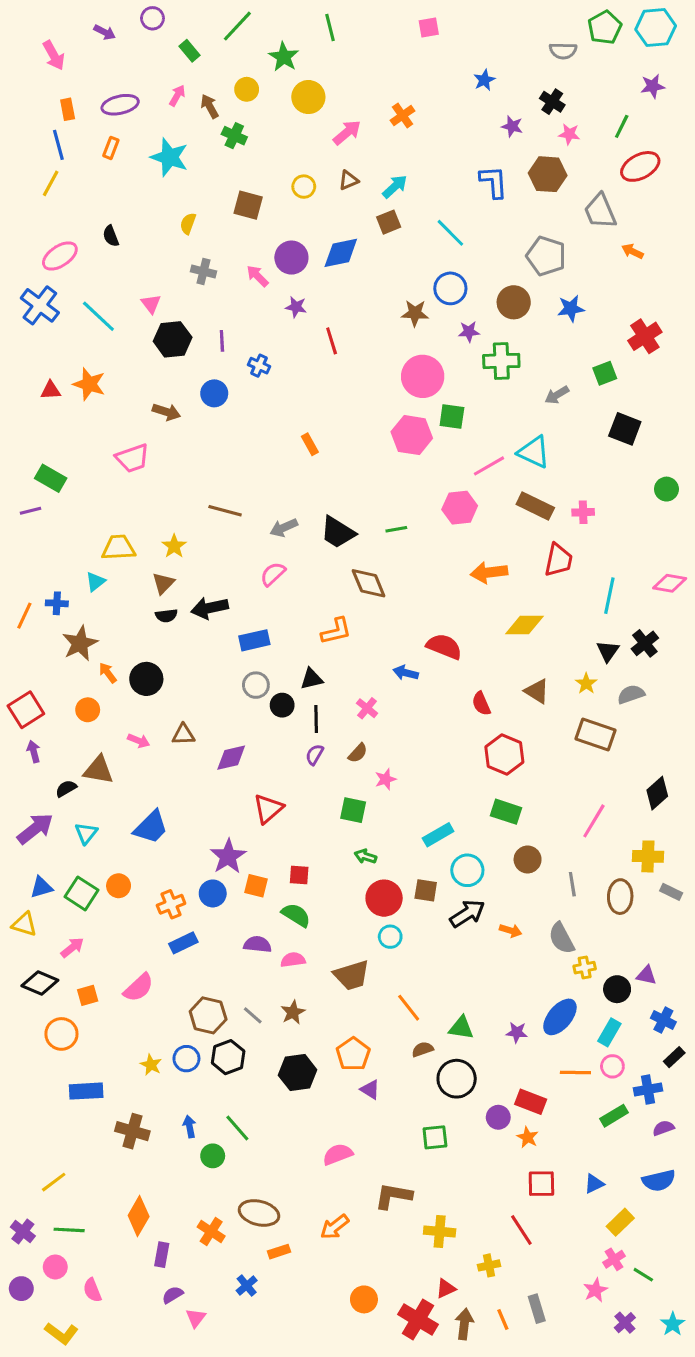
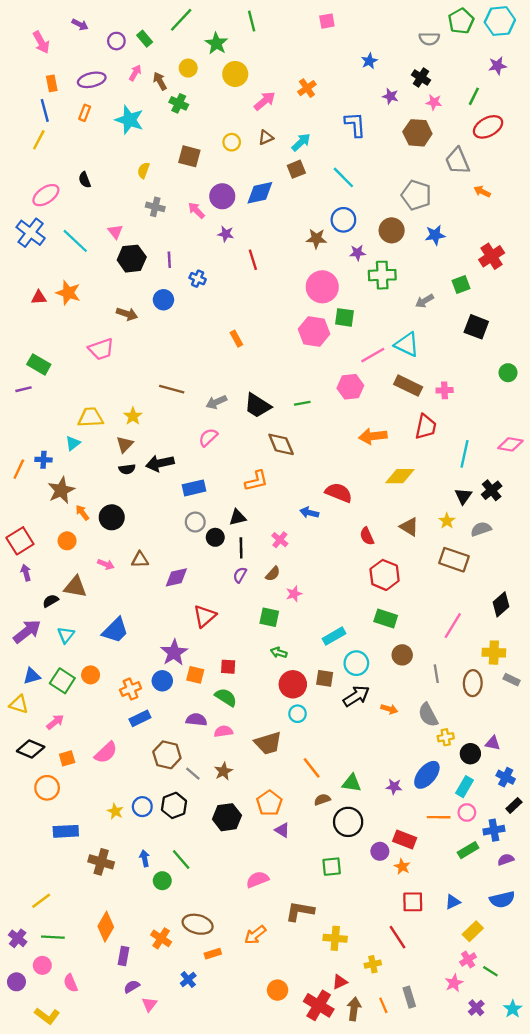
purple circle: (152, 18) -> (116, 41), moved
blue L-shape: (494, 182) -> (355, 125), moved
brown hexagon: (208, 1015) -> (167, 755), moved

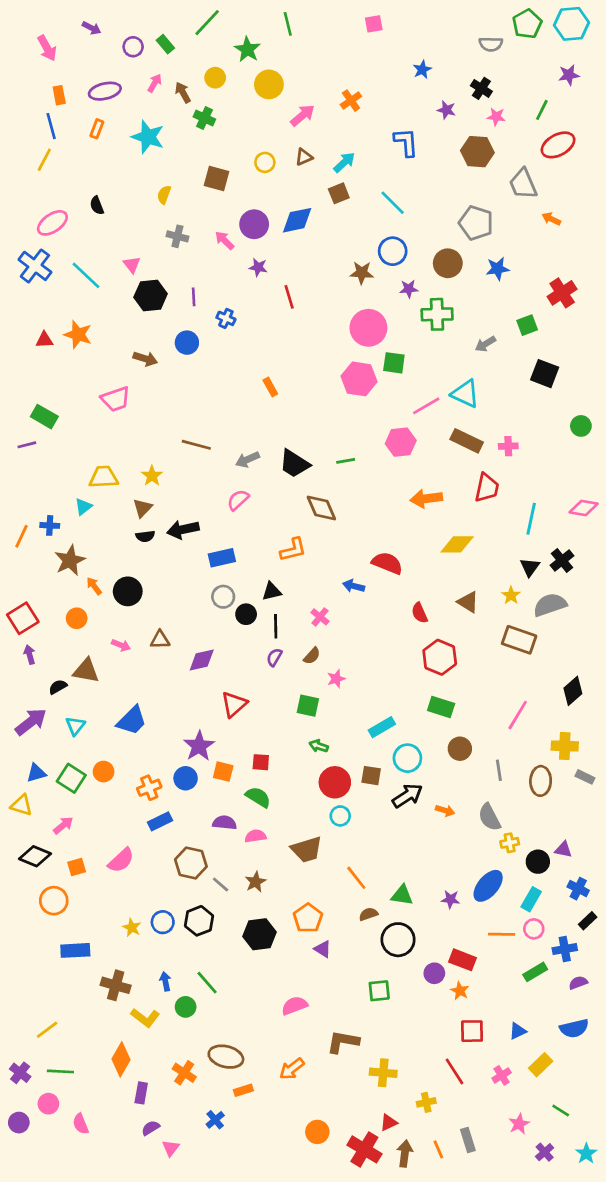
gray semicircle: (481, 529) -> (550, 605), size x1.4
pink cross: (468, 959) -> (502, 1075), moved
yellow L-shape: (47, 1016) -> (145, 1018), moved

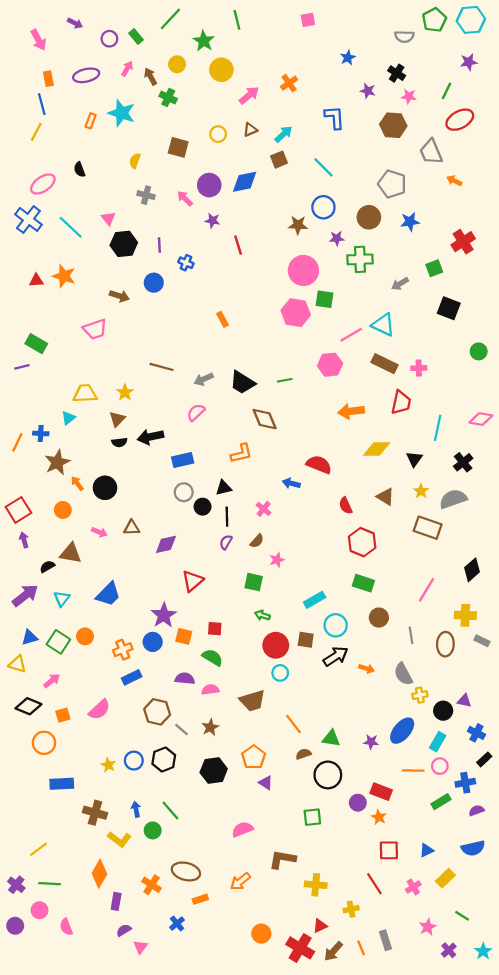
orange rectangle: (97, 129) -> (91, 121), moved
black triangle: (530, 567) -> (414, 459), moved
brown arrow: (405, 1153) -> (333, 951), turned -145

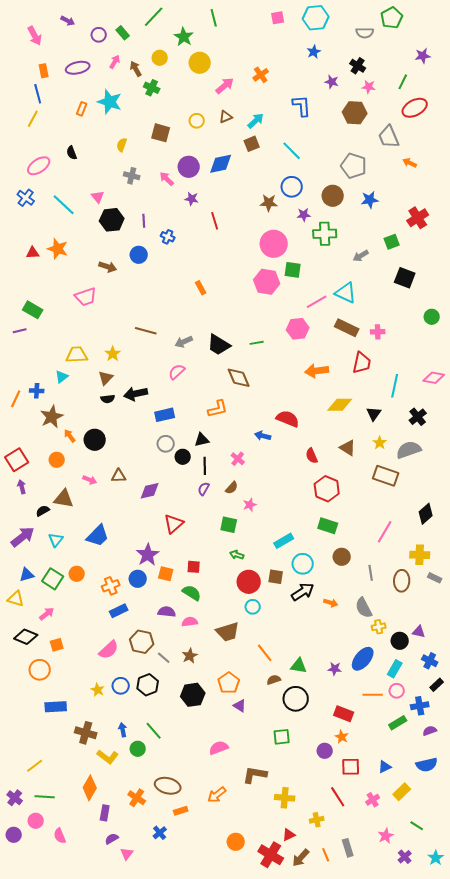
cyan hexagon: (471, 20) -> (316, 18), moved
blue cross: (28, 219) -> (26, 198), size x0.7
pink semicircle: (99, 710) -> (109, 650), moved
purple circle: (358, 803) -> (325, 751), moved

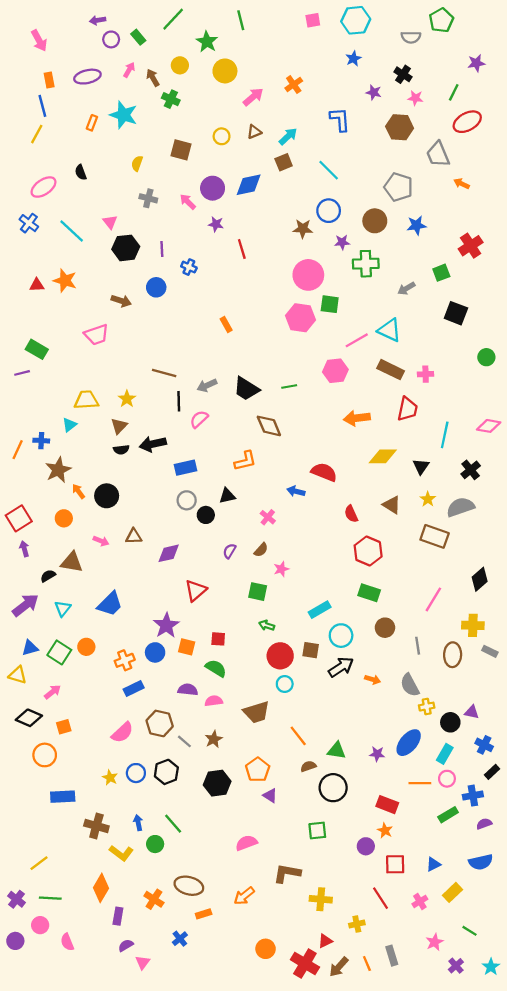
purple arrow: (68, 21) -> (98, 20), moved, turned 144
black line: (205, 466) -> (179, 401), moved

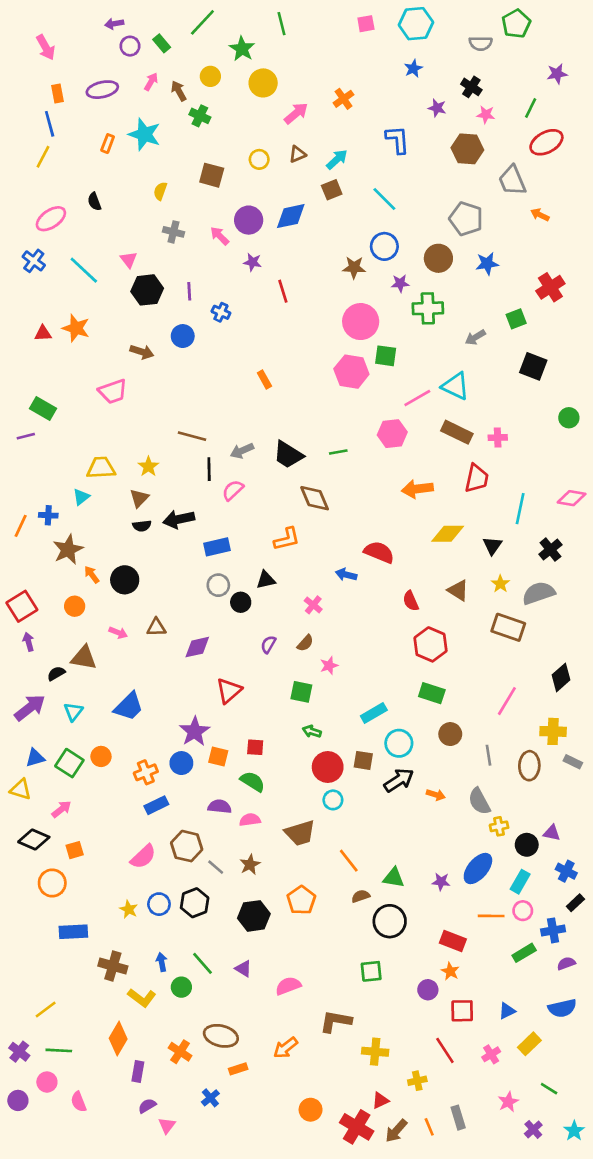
purple triangle: (270, 796) -> (243, 969), moved

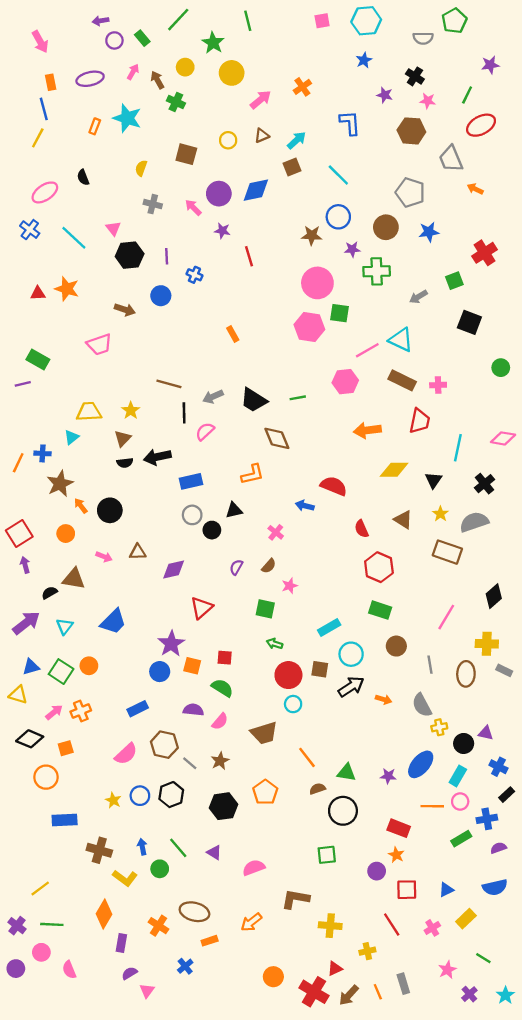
orange cross: (146, 772) -> (81, 711), moved
pink semicircle: (250, 820) -> (220, 721), turned 138

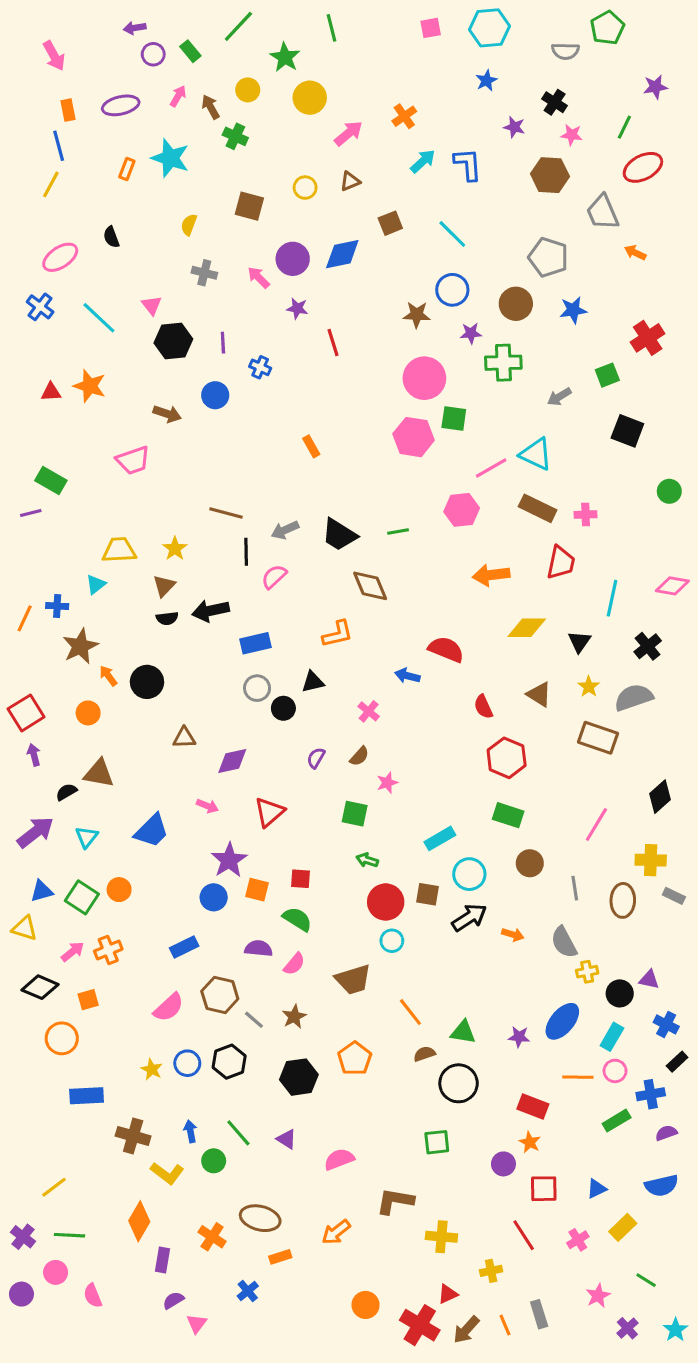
cyan arrow: (297, 140) -> (423, 161), moved
pink arrow: (104, 557) -> (207, 806), moved

